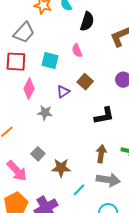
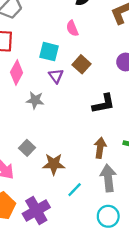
cyan square: (50, 61) -> (49, 52), moved
purple triangle: (63, 92) -> (56, 76), turned -32
gray arrow: (108, 180) -> (108, 178), turned -105

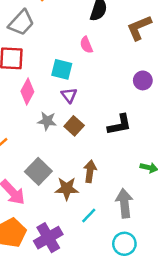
brown square: (82, 64) -> (74, 126), moved
gray square: (27, 148) -> (38, 171), size x1.5
brown arrow: (100, 148) -> (90, 171), moved

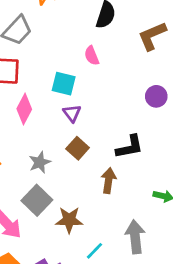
gray star: (47, 121) -> (40, 162), moved, turned -30
brown arrow: (90, 171) -> (109, 181), moved

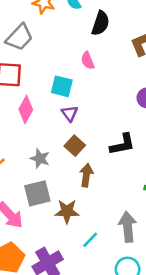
gray star: (40, 162) -> (40, 159), turned -30
brown arrow: (109, 181) -> (86, 175), moved
gray square: (37, 200) -> (37, 193), turned 32

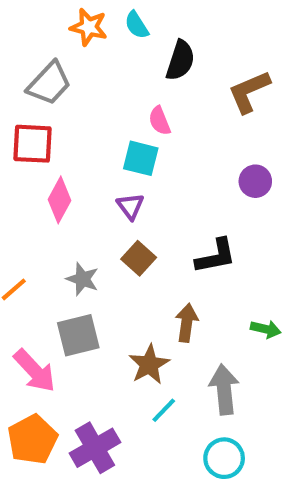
cyan square: (62, 86) -> (141, 158), moved
brown arrow: (86, 175) -> (187, 323), moved
brown star: (67, 211) -> (149, 364), moved, turned -30

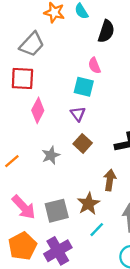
gray star: (82, 279) -> (51, 155), turned 30
gray square: (78, 335) -> (57, 211), moved

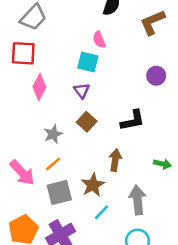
orange line: (12, 161) -> (53, 164), moved
pink arrow: (24, 207) -> (22, 173), moved

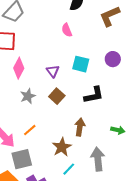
cyan square: (88, 62) -> (81, 64), moved
gray star: (53, 134) -> (28, 96), moved
gray square: (59, 192) -> (22, 159), moved

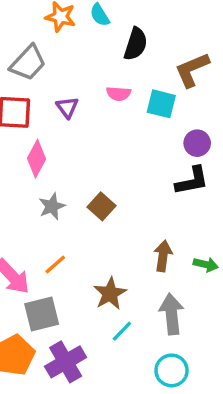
pink semicircle: (67, 30) -> (119, 94), turned -64
cyan square: (81, 64) -> (161, 104), moved
purple triangle: (53, 71) -> (67, 107), moved
black L-shape: (94, 95) -> (192, 181), moved
brown arrow: (80, 127) -> (163, 256), moved

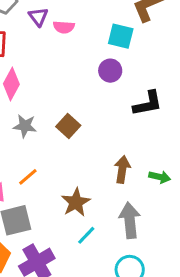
pink semicircle: (119, 94) -> (64, 27), moved
purple triangle: (67, 107) -> (38, 17), moved
purple circle: (197, 143) -> (110, 71), moved
gray star: (52, 206) -> (25, 126), turned 30

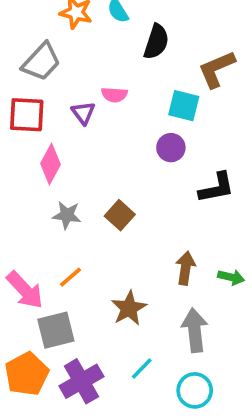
purple triangle: (38, 17) -> (83, 113), moved
cyan line: (86, 235) -> (142, 368), moved

